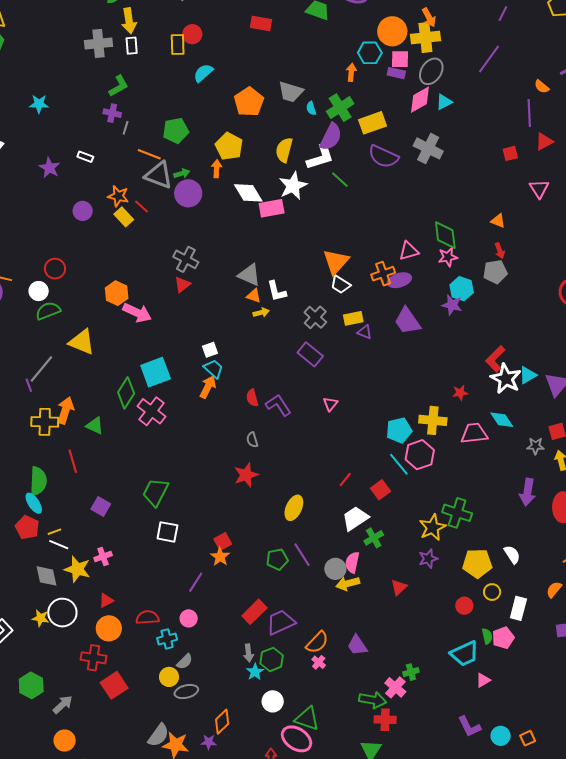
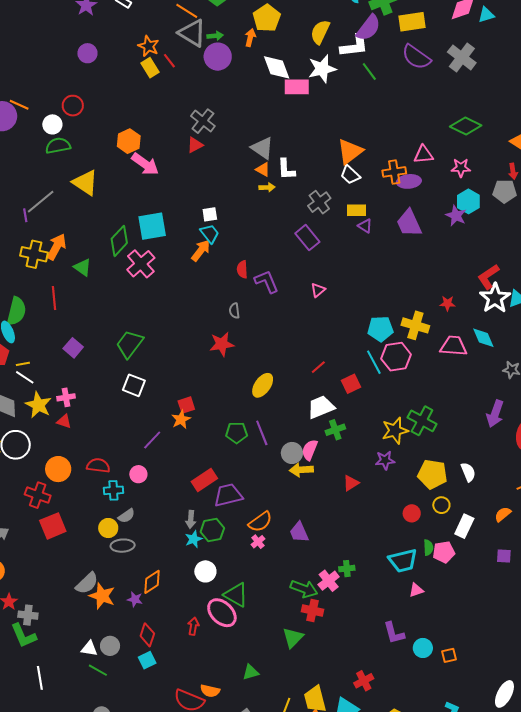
purple circle: (83, 211) -> (87, 53), moved
green diamond: (445, 235) -> (466, 126), moved, turned -68
red triangle: (106, 600) -> (64, 421), moved, turned 35

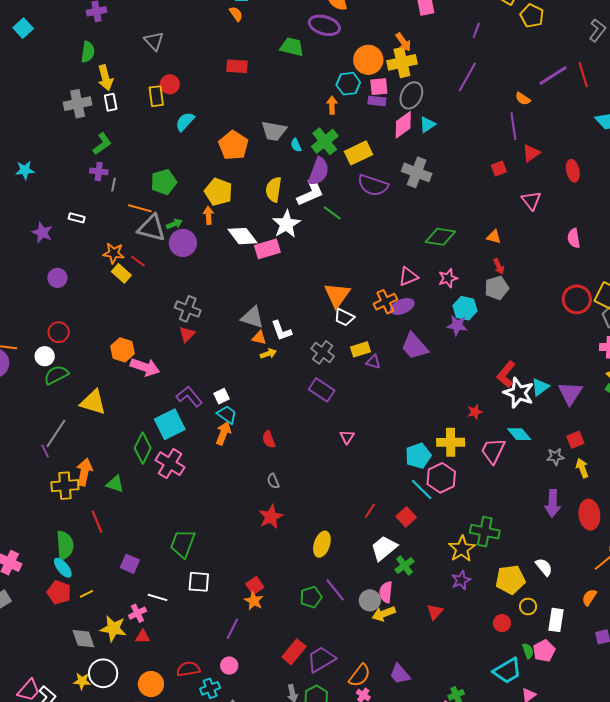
purple L-shape: (267, 282) -> (189, 396), moved
pink trapezoid: (454, 346) -> (493, 451), turned -52
white line: (25, 377) -> (158, 597), moved

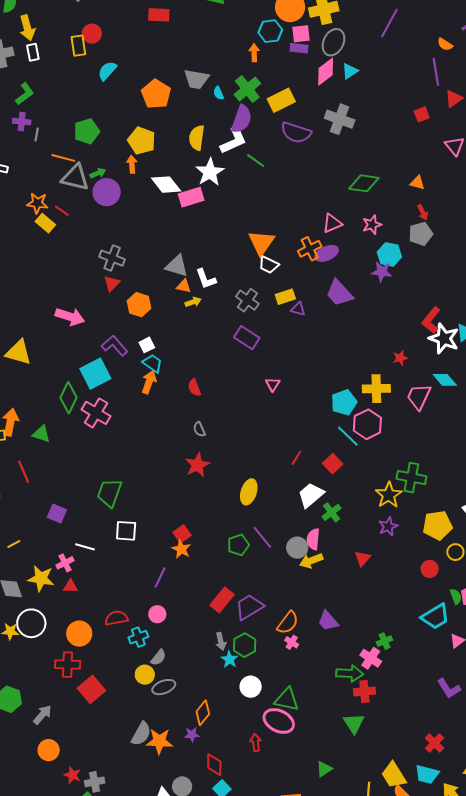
orange hexagon: (123, 350) -> (139, 305), moved

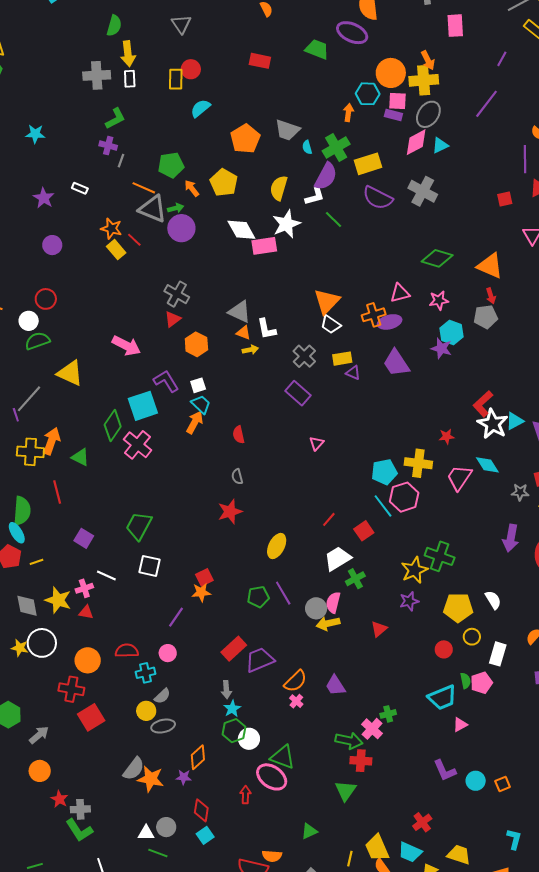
white L-shape: (233, 140) -> (315, 196), size x0.7
orange arrow: (132, 164) -> (192, 188), moved, turned -42
orange triangle: (417, 183) -> (490, 266), size x1.8
orange star: (181, 549) -> (201, 592), turned 30
green hexagon: (245, 645) -> (234, 731), moved

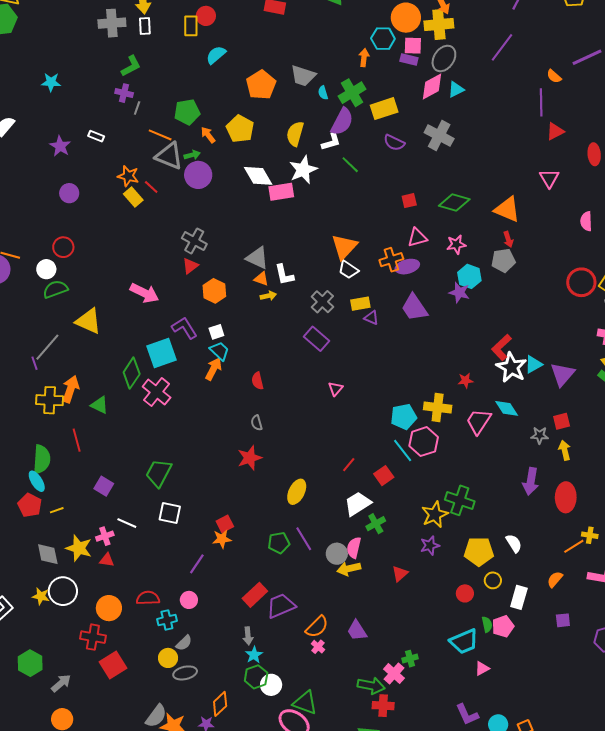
purple semicircle: (378, 198) -> (394, 143), size x0.7
red square: (505, 199) -> (409, 201), moved

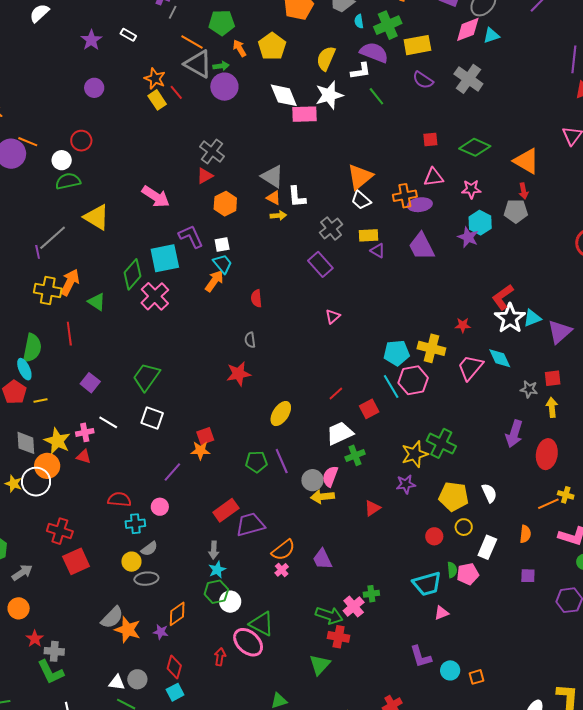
purple semicircle: (342, 122) -> (374, 53), turned -104
orange semicircle: (555, 579) -> (525, 534), turned 138
orange circle: (109, 608) -> (47, 466), moved

